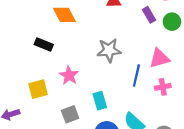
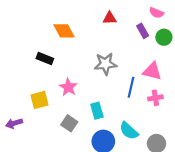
pink triangle: (159, 58) -> (152, 71), turned 30
gray square: (70, 114) -> (69, 123), turned -35

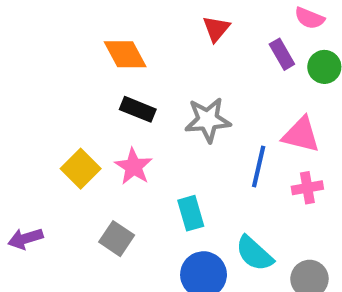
red triangle: (110, 18) -> (216, 29), turned -48
black rectangle: (45, 58) -> (138, 109), moved
yellow square: (40, 100) -> (81, 169), moved, turned -30
gray square: (69, 123) -> (117, 239), moved

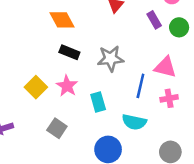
cyan rectangle: (191, 213) -> (98, 102), moved
cyan semicircle: (254, 253) -> (134, 122), moved, turned -30

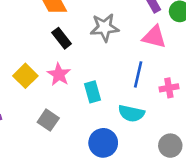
black rectangle: (69, 52) -> (62, 38), turned 30
gray star: (111, 58) -> (105, 27), moved
pink triangle: (165, 67) -> (154, 37), moved

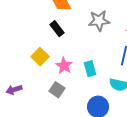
black rectangle: (62, 38) -> (57, 29), moved
pink star: (59, 74) -> (64, 66), moved

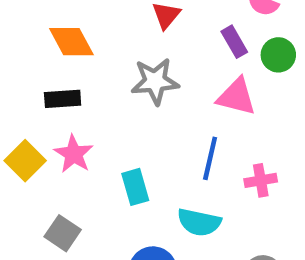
black rectangle: (57, 29) -> (63, 99), turned -56
pink star: (64, 66) -> (74, 154), moved

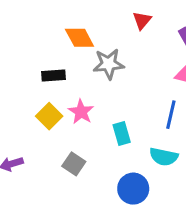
gray star: (155, 81) -> (109, 64), moved
black rectangle: (63, 99) -> (53, 76), moved

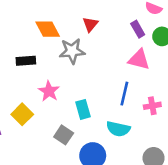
red triangle: (142, 20) -> (90, 24), moved
yellow square: (49, 116) -> (22, 114), moved
gray square: (74, 164) -> (64, 135), moved

